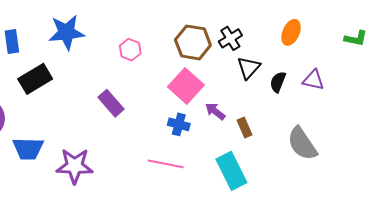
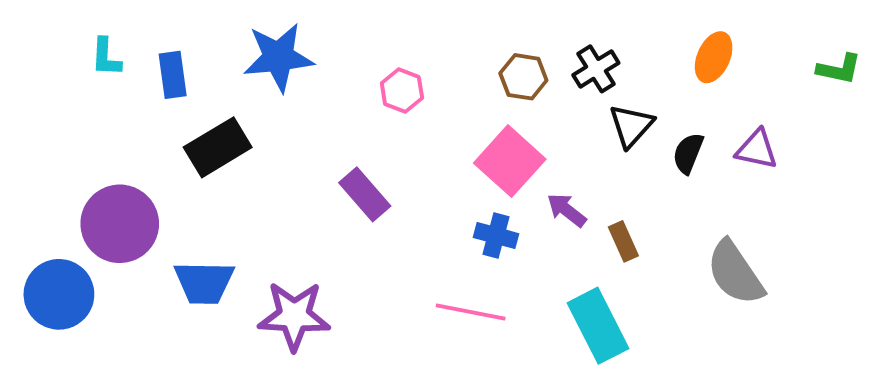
brown hexagon: (193, 42) -> (523, 77), size x0.7

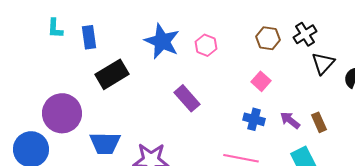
blue star: (278, 57) -> (162, 41), moved, turned 30
pink square: (510, 161) -> (261, 81), size x0.6
purple arrow: (567, 210) -> (290, 120), moved

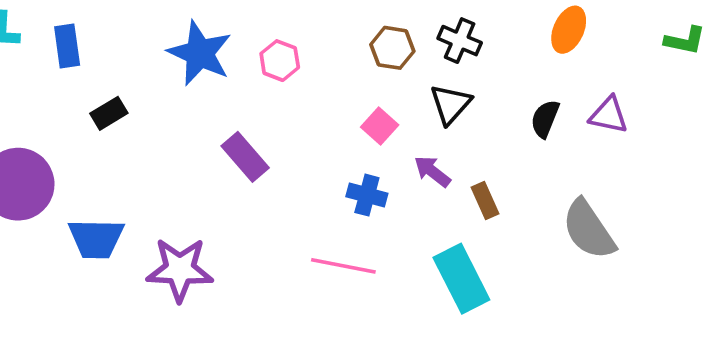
black cross: (305, 34) -> (460, 41), turned -35
black triangle: (323, 63) -> (451, 104), moved
black rectangle: (112, 74) -> (109, 113), size x0.6
purple arrow: (290, 120) -> (432, 171), moved

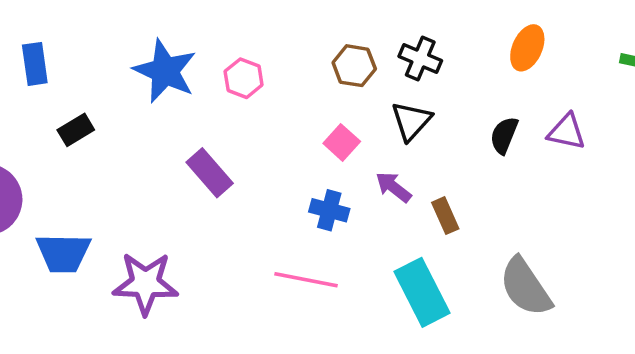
gray semicircle: (589, 230) -> (526, 287), moved

